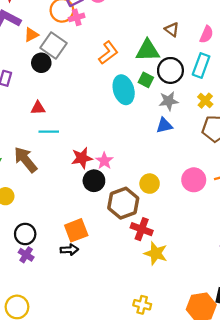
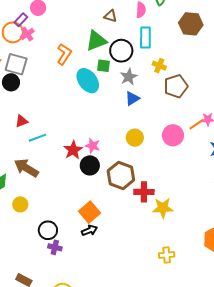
yellow circle: (150, 184) -> (135, 138), moved

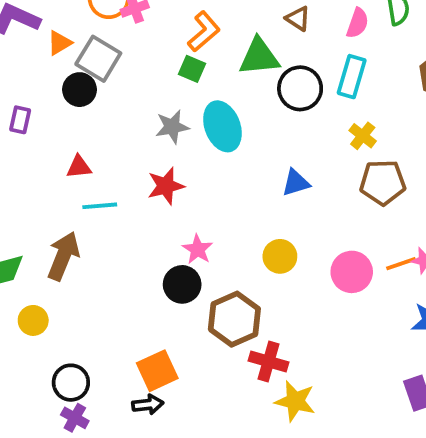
orange L-shape: (64, 54) -> (204, 32), moved
green square: (104, 66) -> (192, 69), moved
gray star: (129, 77) -> (172, 127), moved
red star: (73, 150) -> (166, 186), moved
brown arrow: (26, 168) -> (63, 256), turned 65

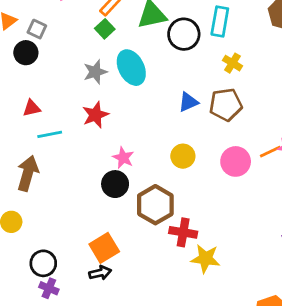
gray square: (98, 59) -> (37, 29), size x0.6
green square: (192, 69) -> (105, 29), turned 30
brown pentagon: (383, 182) -> (226, 105), moved

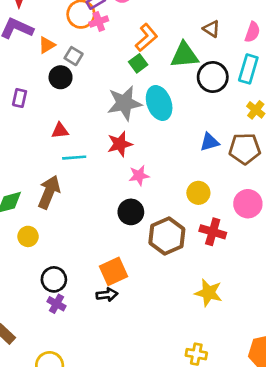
gray star: (95, 72) -> (124, 103), size x1.5
pink star: (123, 158) -> (139, 175), moved, turned 30
red cross: (183, 232) -> (213, 232), moved

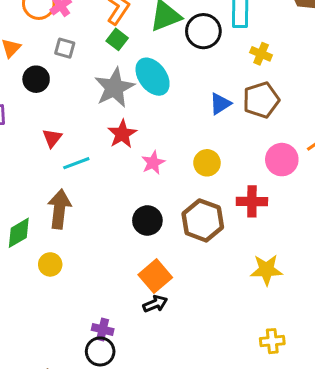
gray square: (74, 56) -> (65, 48), moved
red triangle: (60, 131) -> (52, 138), turned -30
yellow circle: (198, 193) -> (207, 163), moved
black circle: (131, 212) -> (147, 220), moved
black circle: (54, 279) -> (100, 351), moved

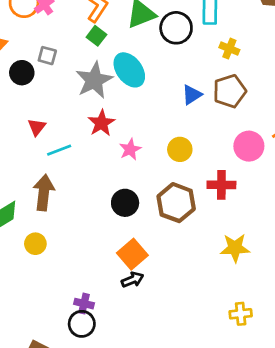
gray square: (65, 48) -> (47, 56), moved

